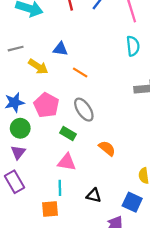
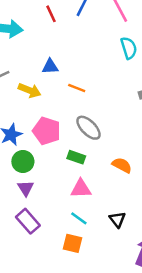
cyan line: (60, 188) -> (79, 218), turned -42
black triangle: (94, 195) -> (117, 219), turned 49
orange square: (50, 209) -> (72, 243), turned 30

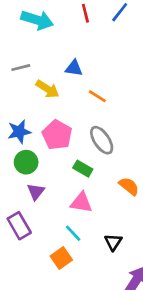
purple triangle: (26, 188) -> (36, 192), moved
orange square: (72, 243) -> (61, 258), turned 30

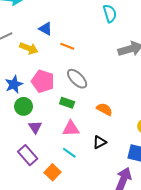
blue triangle: (74, 68) -> (46, 29), turned 32
black triangle: (113, 242) -> (100, 142), moved, turned 40
orange square: (61, 258) -> (53, 172), moved

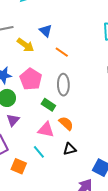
gray ellipse: (77, 79) -> (63, 85), turned 30
orange semicircle: (104, 109) -> (66, 123), moved
orange square: (53, 172) -> (19, 166), turned -35

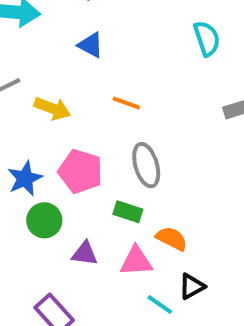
blue triangle: (46, 31) -> (91, 45), moved
purple triangle: (13, 120) -> (85, 254), moved, turned -48
cyan line: (39, 152) -> (160, 305), moved

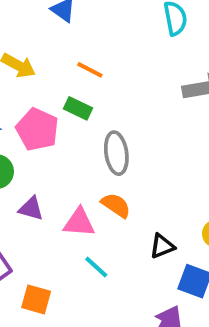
gray ellipse: (146, 165) -> (116, 153), moved
green rectangle: (128, 212) -> (78, 108), moved
black triangle: (192, 286) -> (162, 246), moved

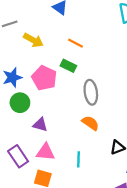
pink triangle: (79, 222) -> (45, 152), moved
cyan line: (96, 267) -> (78, 159), turned 49

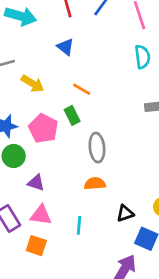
green rectangle: (68, 66) -> (72, 115), turned 35
orange semicircle: (90, 123) -> (95, 184), turned -42

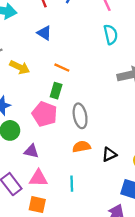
green rectangle: (72, 115) -> (56, 91), turned 49
pink pentagon: (43, 128) -> (45, 114), moved
black triangle: (125, 213) -> (109, 154), moved

